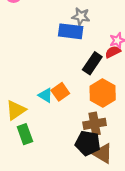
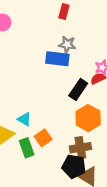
orange square: (60, 92) -> (43, 138), moved
cyan triangle: (45, 95) -> (24, 119), moved
green rectangle: (25, 134) -> (27, 148), moved

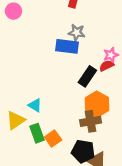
orange square: (43, 138) -> (53, 138), moved
brown cross: (80, 148) -> (91, 121), moved

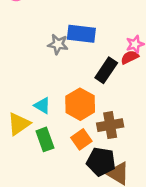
gray star: (77, 32) -> (58, 44), moved
orange hexagon: (97, 104) -> (80, 104), moved
orange square: (53, 138) -> (81, 139), moved

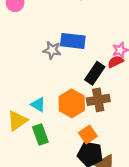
brown cross: (110, 125) -> (98, 100), moved
orange square: (81, 139) -> (88, 134), moved

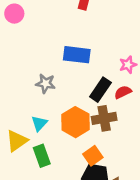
gray star: (52, 50) -> (45, 83), moved
red semicircle: (116, 62) -> (123, 92), moved
cyan triangle: (38, 104) -> (39, 123), turned 42

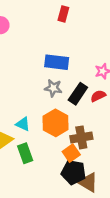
gray star: (45, 83) -> (53, 88), moved
brown cross: (104, 118) -> (81, 137), moved
cyan triangle: (39, 123) -> (23, 124), turned -48

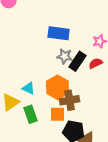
gray star: (53, 88) -> (65, 56), moved
brown cross: (81, 137) -> (70, 100), moved
orange square: (71, 153) -> (58, 114), moved, turned 35

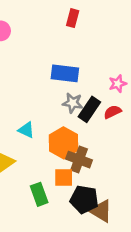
cyan triangle: (29, 88) -> (26, 130), moved
brown cross: (70, 100) -> (79, 160), turned 30
green rectangle: (31, 114) -> (39, 194), moved

